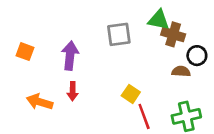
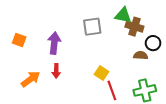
orange arrow: (40, 102) -> (31, 79), turned 126

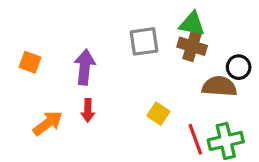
brown cross: (134, 27) -> (192, 46), moved
brown semicircle: (141, 55) -> (219, 86), size x1.5
red line: (112, 90) -> (195, 139), moved

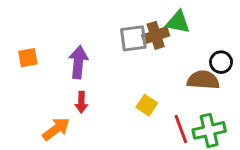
brown cross: (192, 46) -> (156, 35), moved, turned -35
orange square: (30, 62) -> (28, 58), turned -30
orange arrow: (48, 123) -> (56, 129), moved

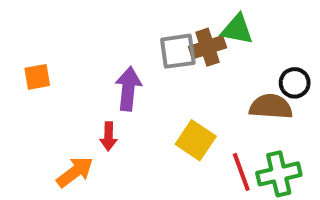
purple arrow: (78, 62) -> (128, 89), moved
yellow square: (147, 105) -> (196, 140), size x1.4

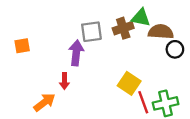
gray square: (178, 51) -> (91, 32), moved
brown semicircle: (271, 107) -> (161, 32), moved
yellow square: (196, 140) -> (129, 83), moved

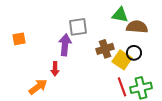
brown cross: (123, 28) -> (105, 49), moved
black circle: (175, 49) -> (134, 53), moved
yellow square: (129, 83) -> (122, 60), moved

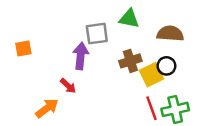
green triangle: (120, 15) -> (129, 19), moved
yellow square: (122, 60) -> (152, 75), turned 30
red arrow: (55, 69) -> (68, 86), turned -48

